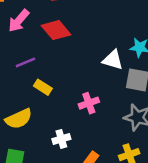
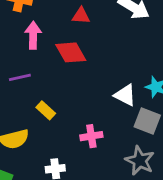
pink arrow: (19, 21) -> (33, 35), turned 130
purple line: (25, 62) -> (20, 77), moved

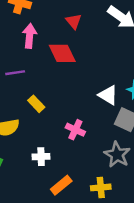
red triangle: (81, 16) -> (74, 21), turned 42
pink cross: (91, 136) -> (75, 130), turned 30

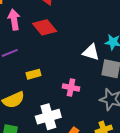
yellow rectangle: (36, 104) -> (34, 74), turned -48
white cross: (41, 157) -> (48, 117), size x1.6

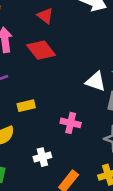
white cross: (48, 117) -> (42, 157), size x0.6

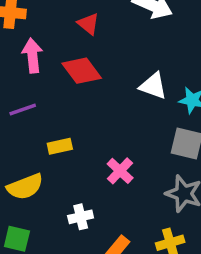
white triangle: (96, 82) -> (153, 86), moved
pink cross: (71, 123) -> (120, 171), turned 30

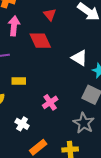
white cross: (81, 217) -> (22, 124), turned 32

